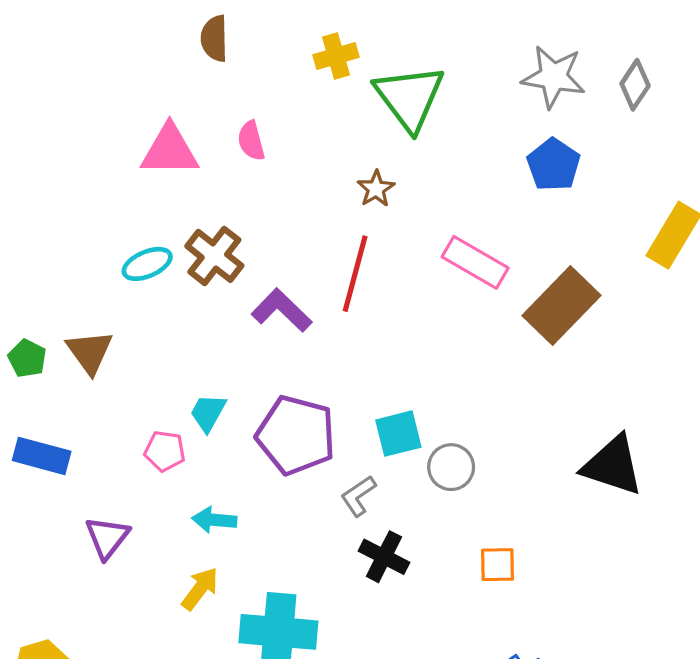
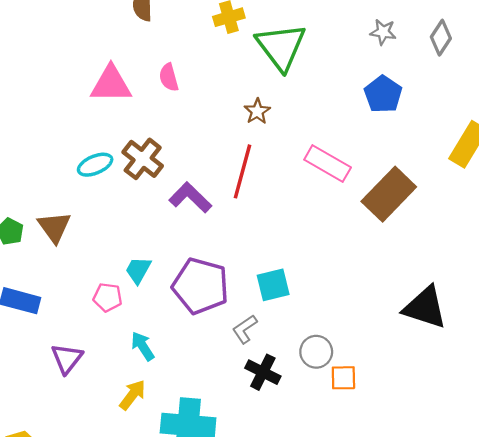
gray star: (553, 77) -> (383, 32), size x0.6
gray circle: (451, 467) -> (316, 352), moved
cyan arrow: (214, 520) -> (143, 346), turned 52

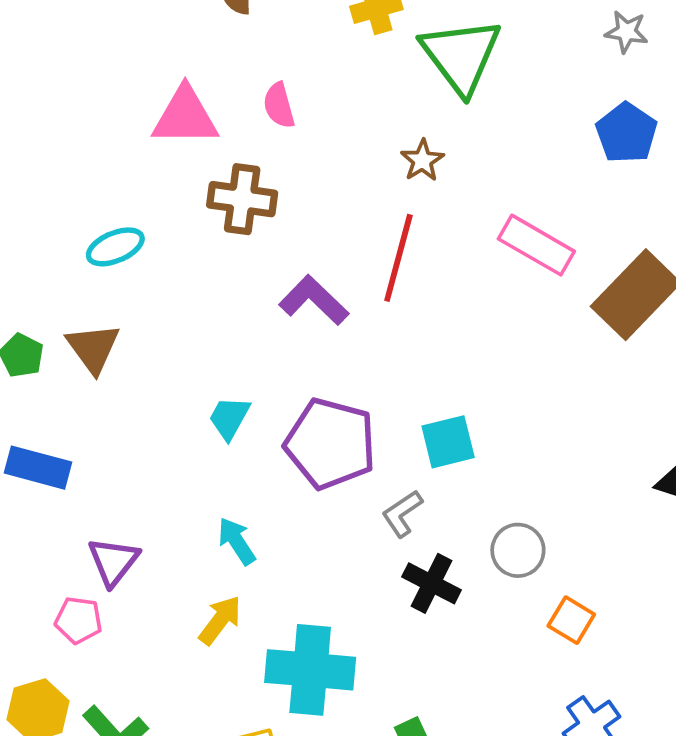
brown cross: (143, 159) -> (242, 199), moved, turned -30
cyan ellipse: (95, 165) -> (115, 247), moved
pink pentagon: (108, 297) -> (78, 620), moved
orange square: (343, 378) -> (571, 620), moved, turned 32

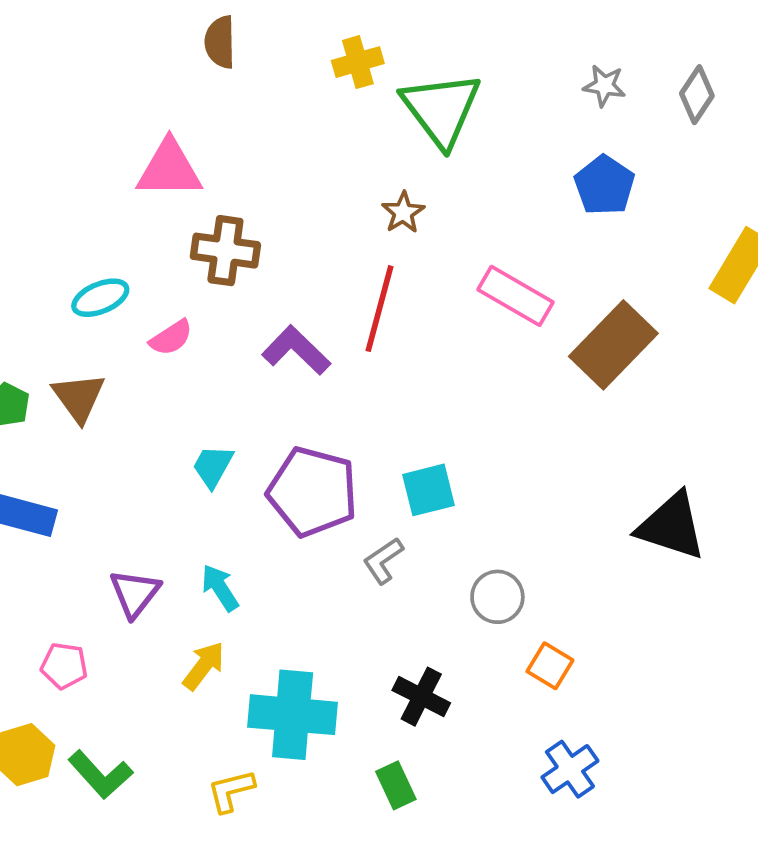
pink semicircle: (279, 105) -> (171, 338), moved, turned -108
purple triangle: (113, 561) -> (135, 593), moved
black cross: (432, 583) -> (421, 697), moved

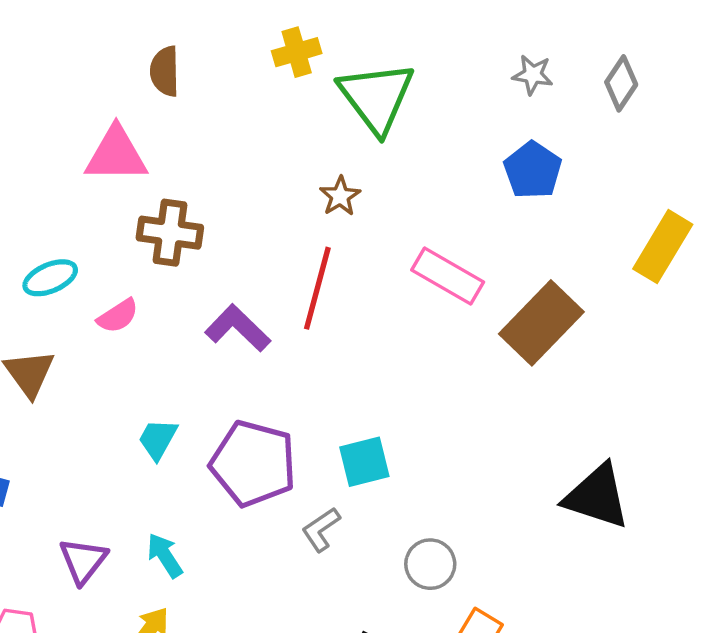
brown semicircle: (220, 42) -> (165, 71), moved

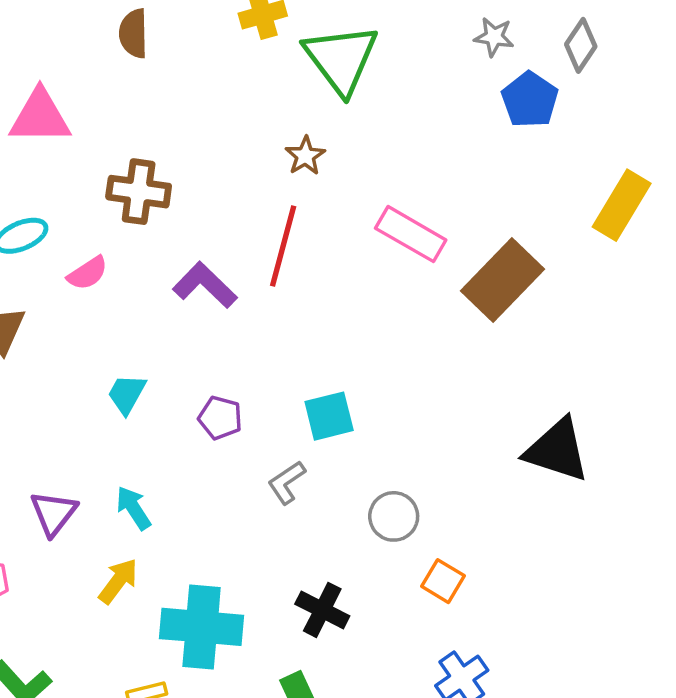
pink triangle: (116, 155) -> (40, 117), moved
blue pentagon: (533, 170) -> (530, 100), moved
purple pentagon: (253, 463) -> (220, 418), size x0.5

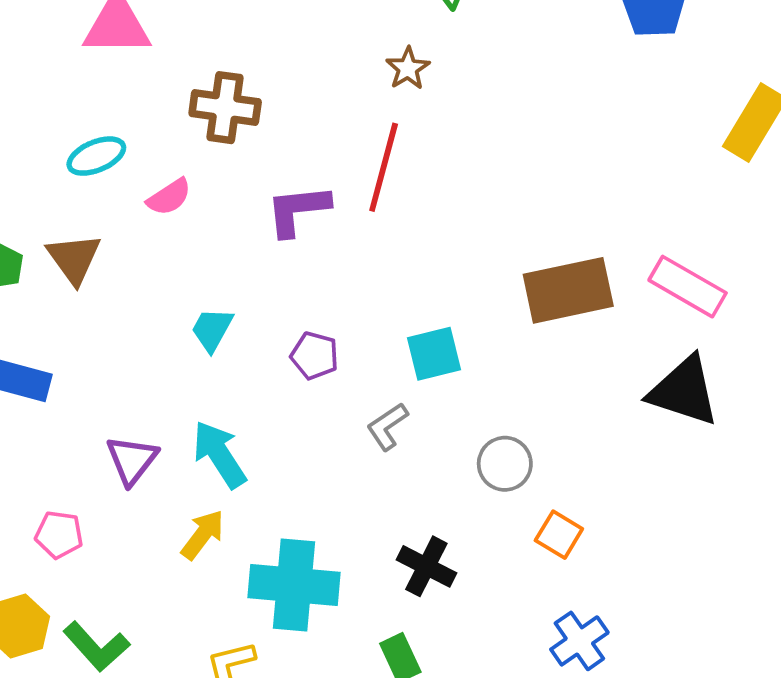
pink rectangle: (411, 234) -> (688, 287), moved
brown rectangle: (503, 280) -> (568, 290), moved, turned 34
purple L-shape: (205, 285) -> (298, 210), turned -50
cyan arrow: (133, 508) -> (219, 454), size x1.4

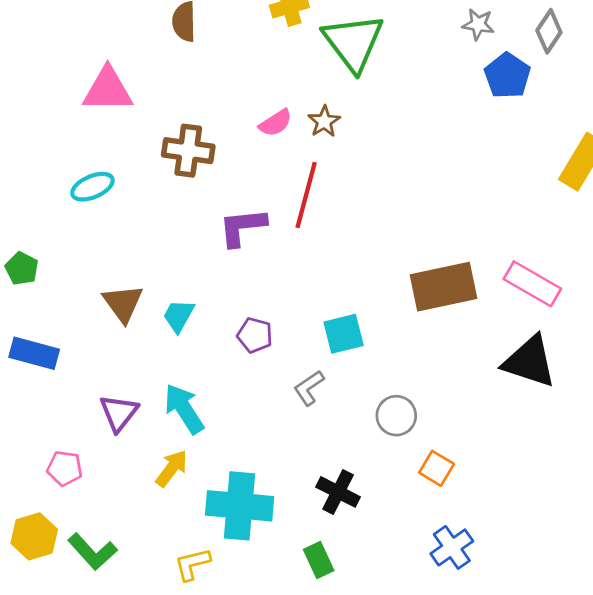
pink semicircle: (169, 197) -> (276, 123), moved
brown triangle: (74, 259) -> (123, 303), moved

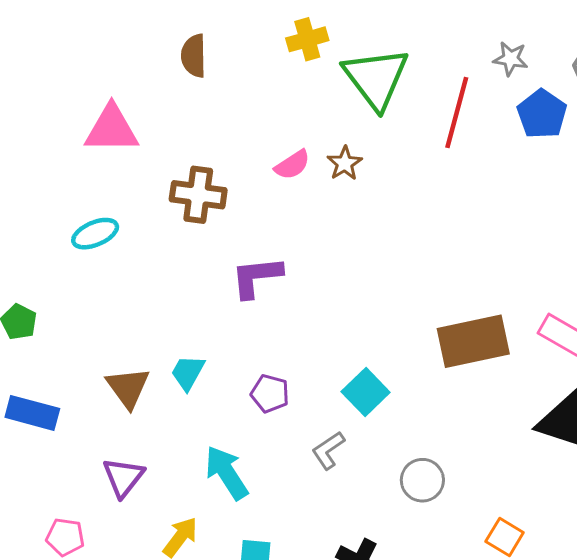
red line: (306, 195) -> (457, 113), moved
brown triangle: (123, 303) -> (128, 388), moved
cyan square: (344, 334) -> (366, 392), turned -30
cyan arrow: (184, 409) -> (227, 473), moved
orange square: (437, 468) -> (505, 537), moved

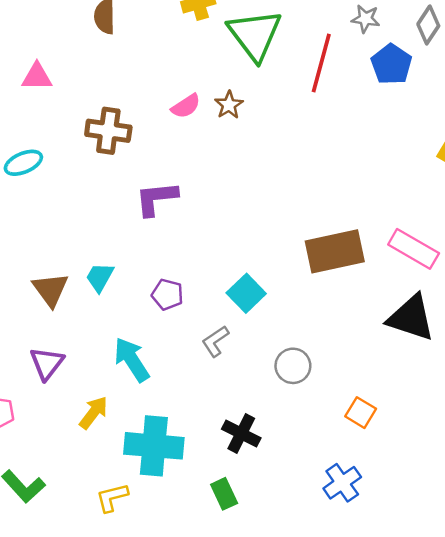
pink triangle: (112, 129) -> (37, 77), size x0.7

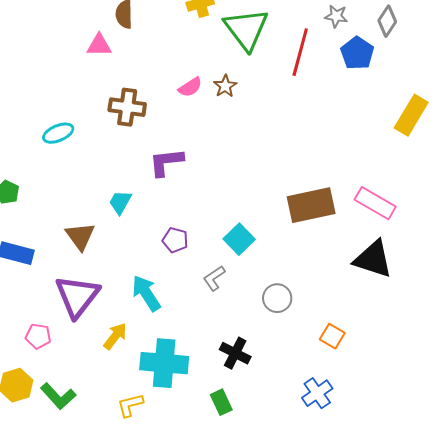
pink triangle: (37, 77) -> (99, 45), moved
cyan trapezoid: (100, 277) -> (120, 202), moved
purple triangle: (47, 363) -> (77, 296), size x1.6

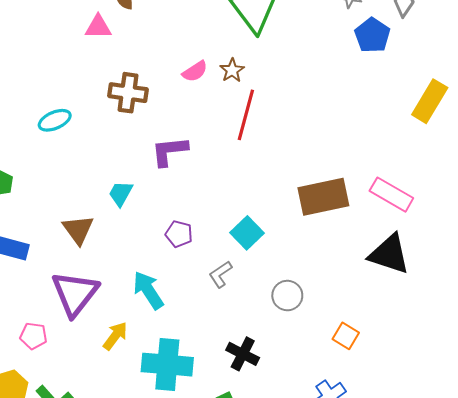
red line: (300, 52) -> (246, 115), moved

